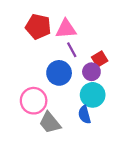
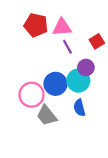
red square: (100, 59) -> (97, 41), moved
blue circle: (59, 73) -> (55, 84), moved
cyan circle: (93, 95) -> (78, 81), moved

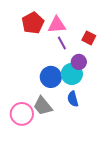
red pentagon: (36, 25) -> (33, 23), turned 30
red square: (97, 41) -> (89, 38), turned -32
pink circle: (32, 95) -> (22, 114), moved

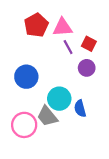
red square: (89, 38) -> (89, 44), moved
cyan circle: (72, 74) -> (59, 99), moved
blue circle: (51, 77) -> (26, 77), moved

